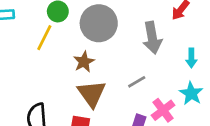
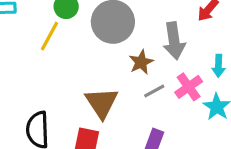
brown star: (84, 62) -> (141, 62), moved
pink cross: (163, 110) -> (189, 87), moved

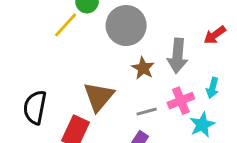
brown star: (141, 62) -> (143, 68), turned -30
gray line: (154, 91) -> (147, 112), moved

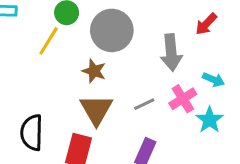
brown star: (143, 68) -> (94, 71), moved
cyan arrow: (212, 88) -> (213, 80), turned -72
gray line: (147, 112) -> (144, 104), moved

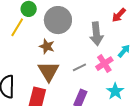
cyan arrow: (213, 80) -> (124, 51), turned -72
cyan star: (210, 120) -> (115, 91), moved

